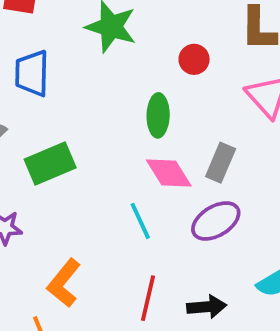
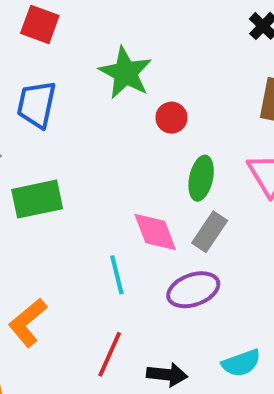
red circle: (194, 59) -> (171, 118), moved
green ellipse: (158, 115) -> (201, 178), moved

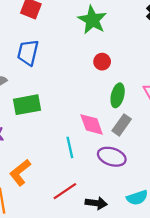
green star: (126, 73) -> (92, 20), moved
purple ellipse: (193, 290) -> (112, 157), turned 36
red line: (110, 354) -> (65, 191), turned 30

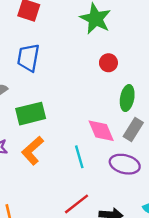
orange L-shape: (20, 173) -> (33, 151), moved

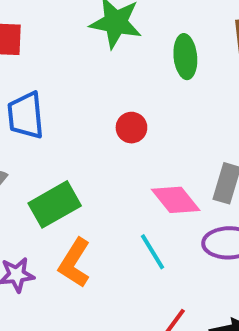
red circle: (108, 63) -> (131, 128), moved
green ellipse: (127, 98) -> (185, 57), moved

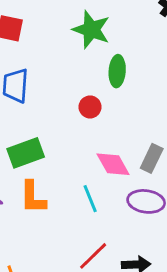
green ellipse: (185, 57) -> (117, 71), moved
orange L-shape: (75, 263) -> (33, 197), turned -42

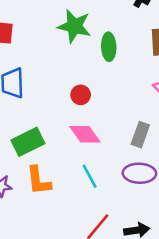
green ellipse: (117, 71) -> (109, 47), moved
pink diamond: (113, 164) -> (85, 134), moved

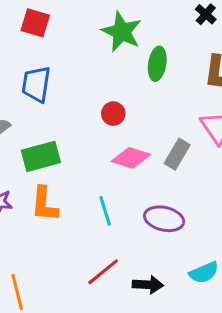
pink diamond: (85, 134) -> (131, 158), moved, turned -48
gray rectangle: (140, 135) -> (177, 154), moved

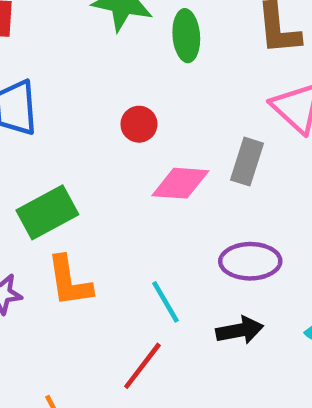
cyan line: (105, 211) -> (166, 302), moved
red line: (103, 272) -> (142, 366), moved
black arrow: (148, 285) -> (240, 330), moved

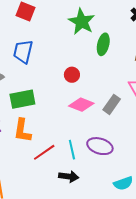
cyan line: (166, 302) -> (72, 150), moved
black arrow: (240, 330) -> (69, 177), moved
red line: (142, 366) -> (44, 152), moved

